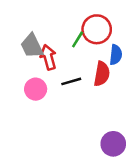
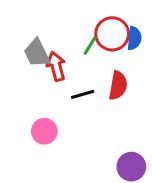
blue semicircle: (116, 55) -> (134, 38), moved
pink circle: (36, 89) -> (44, 131), moved

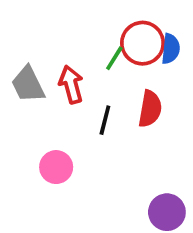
gray trapezoid: (37, 53) -> (28, 84), moved
black line: (83, 94) -> (105, 120), turned -60

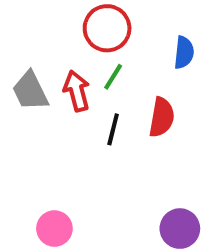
red circle: (143, 43) -> (107, 28), moved
green line: (114, 58) -> (113, 77), moved
pink circle: (56, 167) -> (54, 229), moved

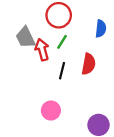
gray trapezoid: (30, 91) -> (25, 37), moved
pink circle: (54, 229) -> (51, 111), moved

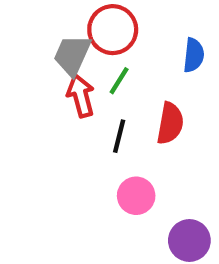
gray trapezoid: (25, 37) -> (72, 55), moved, turned 50
pink circle: (51, 111) -> (136, 196), moved

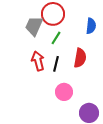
red arrow: (81, 96) -> (38, 61), moved

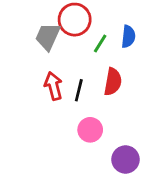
green line: (56, 38) -> (100, 44), moved

